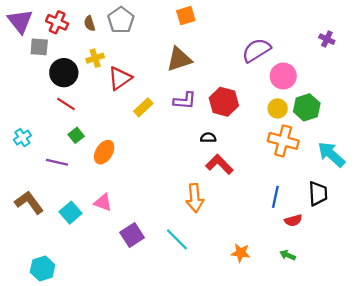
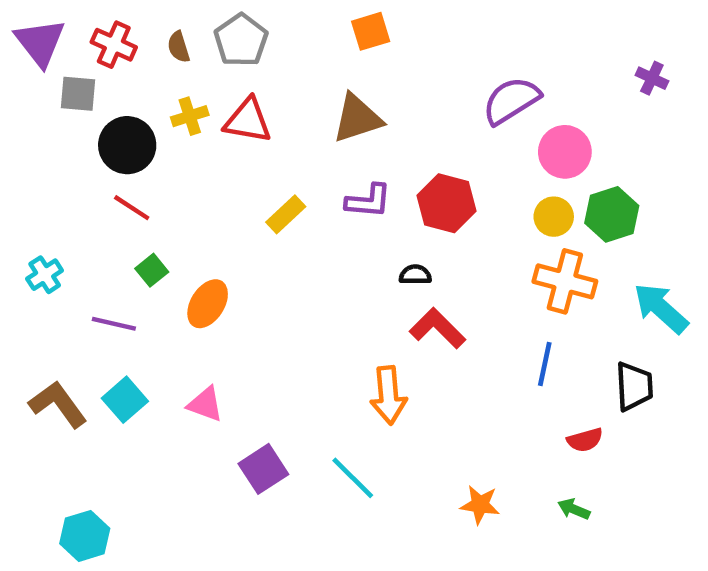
red triangle: (120, 78) -> (248, 121), moved, turned 45
blue line: (275, 197) -> (545, 364), moved
cyan square: (71, 213) -> (125, 400), moved

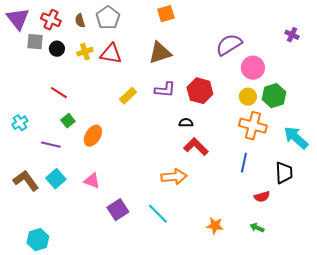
black circle: (127, 145) -> (57, 49), moved, size x0.6
orange arrow: (388, 395) -> (174, 177), turned -90

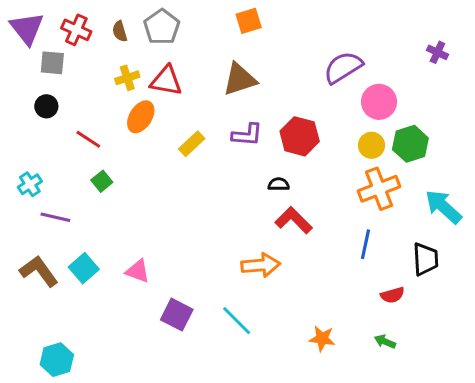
black circle: (57, 49) -> (46, 106), moved
orange cross: (253, 126) -> (379, 189), turned -36
orange ellipse: (93, 136) -> (141, 117), moved
purple line: (51, 145) -> (55, 217), moved
purple square: (118, 210) -> (177, 315), turned -30

